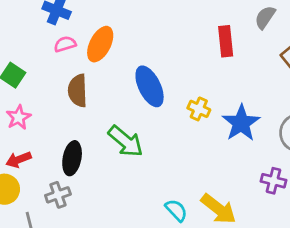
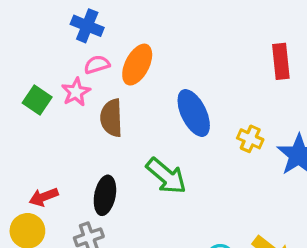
pink star: (19, 117) -> (76, 92), moved

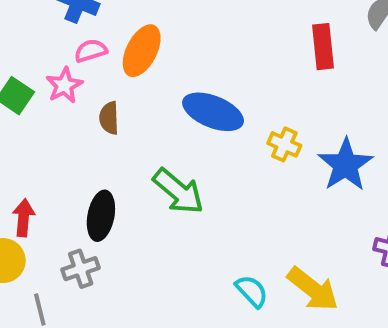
blue ellipse: (194, 113) -> (213, 112), turned -42
brown semicircle: (111, 118) -> (109, 118), size x0.7
red arrow: (44, 197) -> (24, 218), turned 116

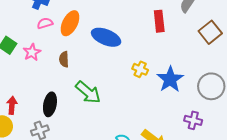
pink star: (64, 85) -> (32, 52), moved
blue ellipse: (213, 112) -> (106, 37), moved
brown semicircle: (109, 118) -> (64, 59), moved

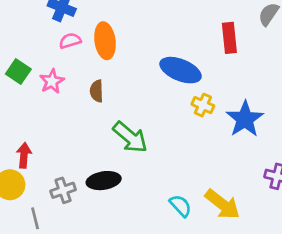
orange ellipse: (70, 23) -> (105, 41), turned -35
blue ellipse: (106, 37) -> (181, 70), moved
black ellipse: (50, 104) -> (104, 181), moved, turned 70

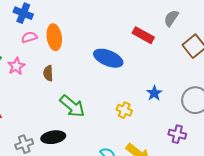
red rectangle: (229, 38) -> (143, 35), turned -55
yellow cross: (203, 105) -> (124, 110), moved
blue star: (245, 119) -> (154, 93), size x0.6

